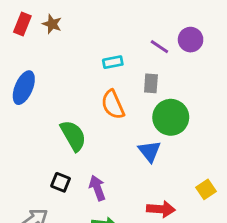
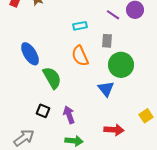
blue ellipse: (24, 88) -> (30, 54), moved, turned -55

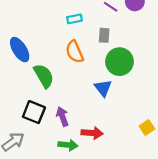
black square: (43, 111) -> (34, 112), size x1.5
yellow square: (146, 116) -> (147, 127), moved
red arrow: (114, 130) -> (92, 133), moved

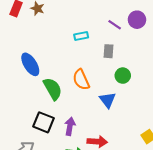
orange semicircle: (75, 52) -> (81, 80), moved
green circle: (119, 62) -> (123, 76), size x0.6
purple arrow: (62, 116) -> (70, 126), turned 30

